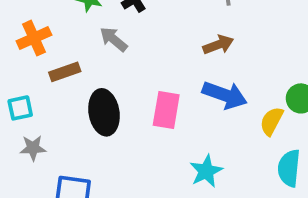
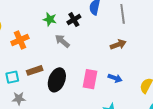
brown rectangle: (65, 72) -> (35, 70), moved
blue arrow: (225, 95) -> (115, 78), moved, size x0.6
black ellipse: (104, 112) -> (57, 80), turned 30

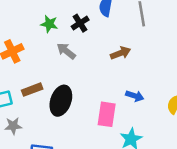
brown arrow: (118, 45) -> (121, 53), moved
pink rectangle: (90, 79) -> (107, 114), moved

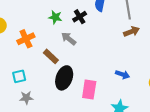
brown arrow: (121, 53) -> (132, 31), moved
brown rectangle: (32, 90) -> (51, 56), moved, turned 63
pink rectangle: (107, 114) -> (89, 89), moved

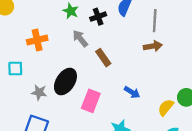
orange cross: (26, 39) -> (37, 40), moved
brown rectangle: (51, 56) -> (103, 58), moved
gray star: (26, 98) -> (39, 92), moved

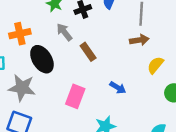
black ellipse: (65, 82) -> (42, 59), moved, turned -64
gray star: (39, 92) -> (22, 88), size x1.6
yellow semicircle: (166, 107) -> (155, 65), moved

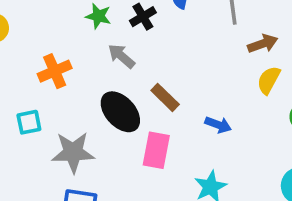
brown arrow: (139, 40) -> (263, 44), moved
brown rectangle: (88, 52) -> (165, 97), moved
black ellipse: (42, 59) -> (120, 112), moved

